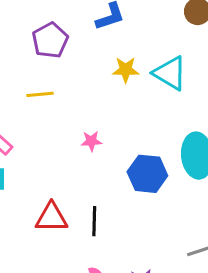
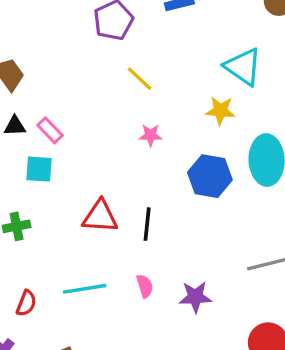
yellow star: (126, 70) -> (220, 111), moved
yellow line: (40, 94) -> (140, 79), moved, turned 44

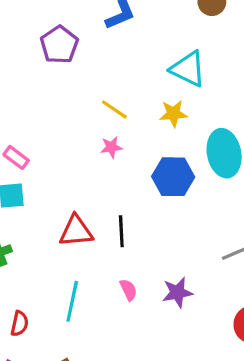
yellow line: (140, 79) -> (114, 109), moved
cyan line: (85, 289) -> (72, 301), turned -60

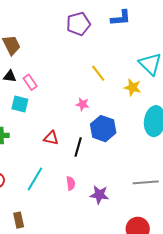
pink star: (111, 147) -> (82, 104), moved
blue hexagon: (173, 177) -> (103, 129), moved
red triangle: (76, 231) -> (51, 138), size x0.7

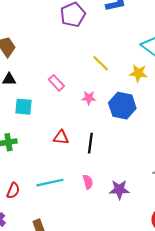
pink rectangle: (30, 82) -> (56, 83), moved
blue hexagon: (103, 129) -> (122, 106), moved
cyan line: (35, 179) -> (50, 183), turned 55

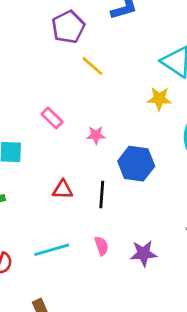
yellow line: (101, 63) -> (92, 66), moved
blue hexagon: (122, 106) -> (136, 164), moved

